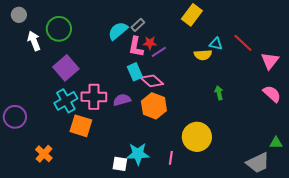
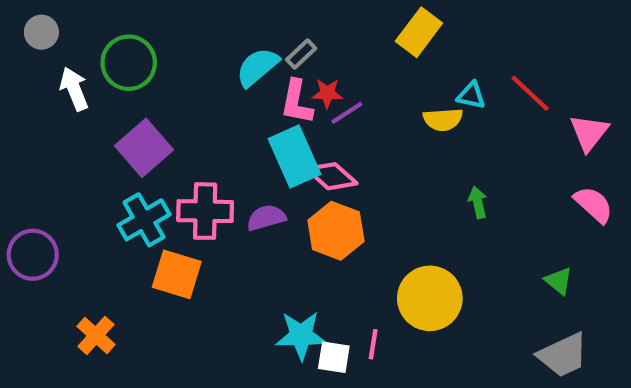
cyan rectangle: (135, 72) -> (295, 157), size x1.5
green triangle: (276, 143) -> (559, 281), moved, turned 40
white square: (120, 164) -> (334, 357), moved

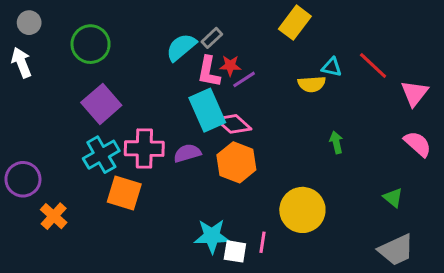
white arrow: (74, 89) -> (21, 63), moved
orange cross: (96, 335) -> (54, 216), moved

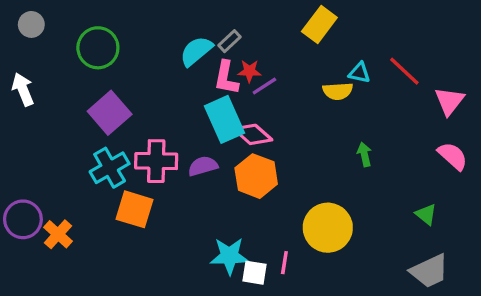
white arrow: (21, 63) -> (23, 89), moved
purple circle: (23, 179) -> (23, 219), moved

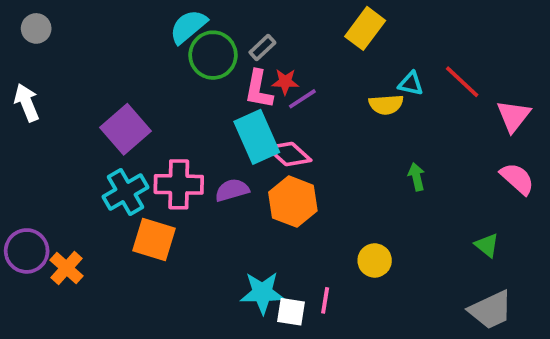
green circle: (98, 48) -> (213, 55), moved
cyan semicircle: (196, 51) -> (188, 27), moved
yellow circle: (328, 228) -> (375, 260), size x0.6

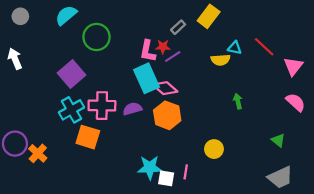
cyan semicircle: (188, 27) -> (66, 15), moved
gray rectangle: (262, 47) -> (178, 27), moved
green circle: (213, 55) -> (97, 37), moved

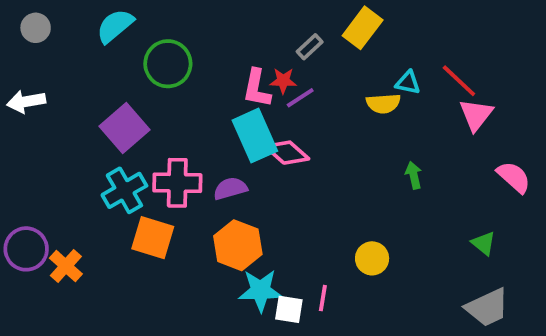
white arrow: (15, 59) -> (26, 102), turned -78
pink triangle: (293, 66) -> (476, 115), moved
orange hexagon: (167, 115) -> (238, 245), moved

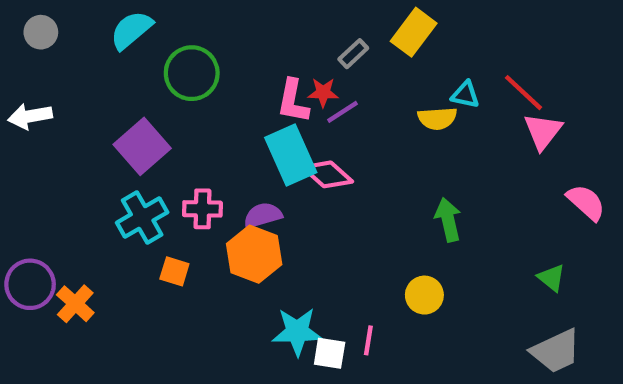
green arrow: (414, 175) -> (448, 220), moved, size x1.4
pink cross: (177, 183) -> (202, 209), size x0.7
orange square: (153, 238) -> (174, 271), size x0.6
orange hexagon: (238, 245) -> (254, 254), moved

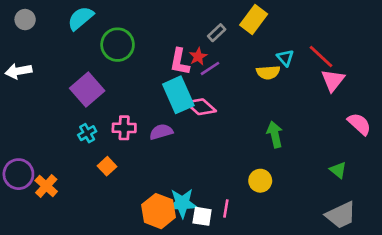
red star: (323, 93) -> (198, 57), turned -30
cyan triangle: (465, 95) -> (285, 58), turned 36
cyan cross: (142, 217) -> (87, 133), size x0.6
orange hexagon: (254, 254) -> (158, 211), moved
orange square: (174, 271) -> (107, 166), turned 30

